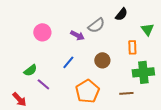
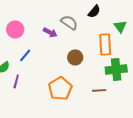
gray semicircle: (96, 25) -> (69, 22), turned -108
orange rectangle: (132, 47) -> (105, 44), size x1.5
blue line: (68, 62) -> (25, 55), moved
purple line: (43, 84) -> (16, 81), turned 64

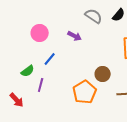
gray semicircle: (69, 22) -> (94, 16), moved
brown circle: (75, 57) -> (103, 74), moved

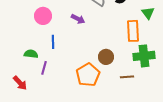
blue line: (50, 59) -> (53, 42), turned -40
green semicircle: (28, 71) -> (31, 54), turned -136

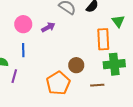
pink circle: (43, 16) -> (23, 24), moved
purple arrow: (78, 19) -> (48, 27), turned -56

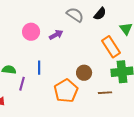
orange rectangle: (103, 39) -> (111, 47), turned -30
blue line: (23, 50) -> (39, 68), moved

